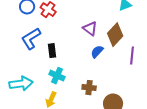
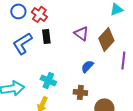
black rectangle: (52, 51) -> (46, 36), moved
blue semicircle: (97, 52) -> (87, 66), moved

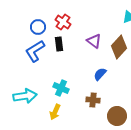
blue circle: (18, 11) -> (38, 27), moved
red cross: (39, 14) -> (63, 22), moved

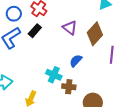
black rectangle: (59, 44) -> (35, 31), turned 48
cyan cross: (61, 88) -> (54, 75), moved

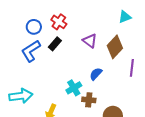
cyan cross: (54, 75) -> (74, 88), turned 35

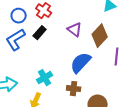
blue semicircle: (96, 74) -> (81, 63), size x1.6
cyan cross: (74, 88) -> (45, 78), moved

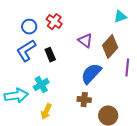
black rectangle: (40, 33) -> (50, 55), moved, turned -64
cyan cross: (45, 78) -> (41, 85), moved

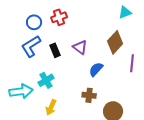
red cross: (54, 22) -> (59, 17), turned 35
purple triangle: (85, 41) -> (80, 47), moved
blue semicircle: (91, 74) -> (96, 69), size x0.7

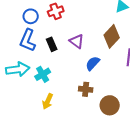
blue L-shape: (31, 46) -> (28, 40), turned -35
cyan arrow: (21, 91) -> (18, 69), moved

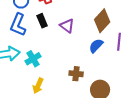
black rectangle: (52, 44) -> (42, 21), moved
blue semicircle: (93, 63) -> (96, 46), moved

